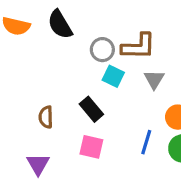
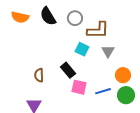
gray circle: (102, 50) -> (75, 18), moved
blue line: (146, 142) -> (103, 91), turned 56
pink square: (91, 147) -> (79, 87), moved

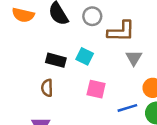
cyan square: (82, 49) -> (85, 56), moved
black rectangle: (68, 70) -> (56, 60), moved, turned -35
pink square: (79, 87) -> (96, 89), moved

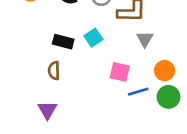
cyan square: (85, 56) -> (93, 38), turned 30
pink square: (96, 89) -> (120, 72), moved

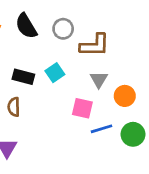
gray triangle: (145, 39) -> (99, 79), moved
orange circle: (165, 71) -> (125, 96), moved

